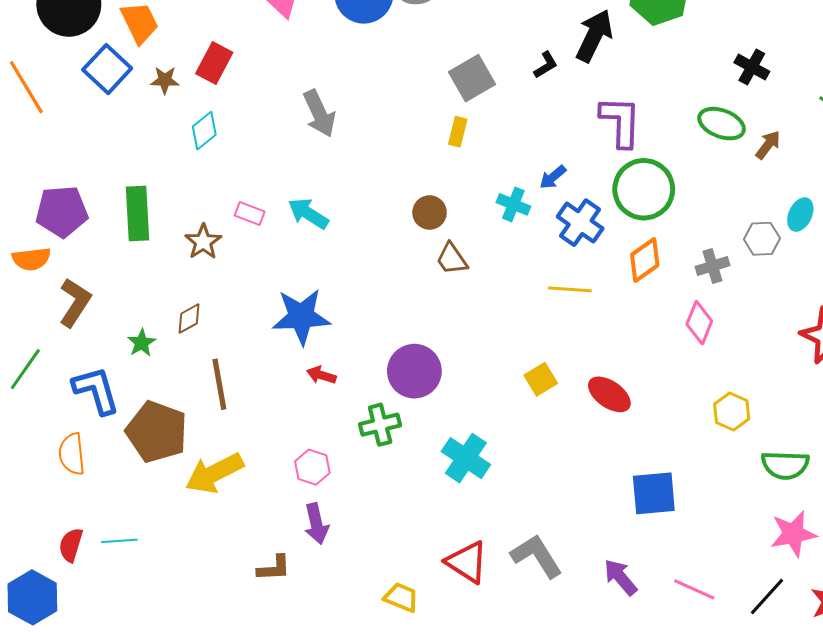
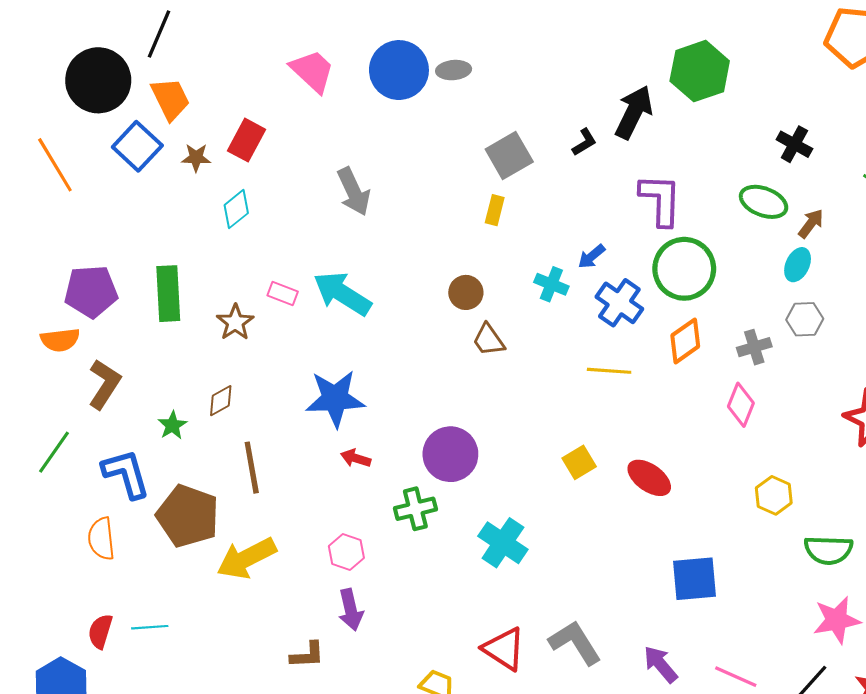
cyan arrow: (308, 214) -> (342, 294), size x1.4
cyan ellipse: (800, 215) -> (798, 265), moved

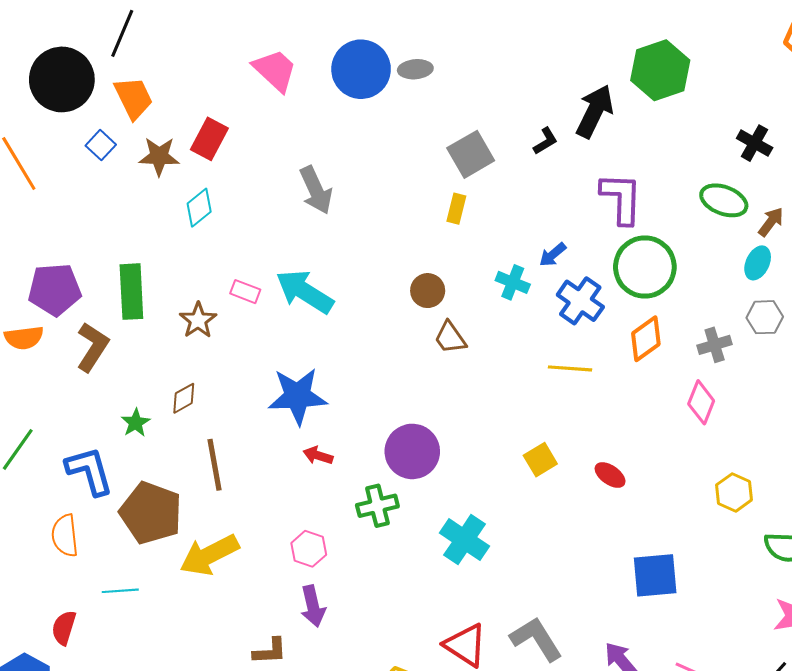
blue square: (137, 146) -> (101, 145), size x0.6
brown star: (196, 158) -> (159, 156), size x1.4
brown L-shape: (104, 384) -> (93, 347), moved
red ellipse: (649, 478) -> (610, 475), size x0.7
cyan line: (150, 627) -> (120, 591), moved

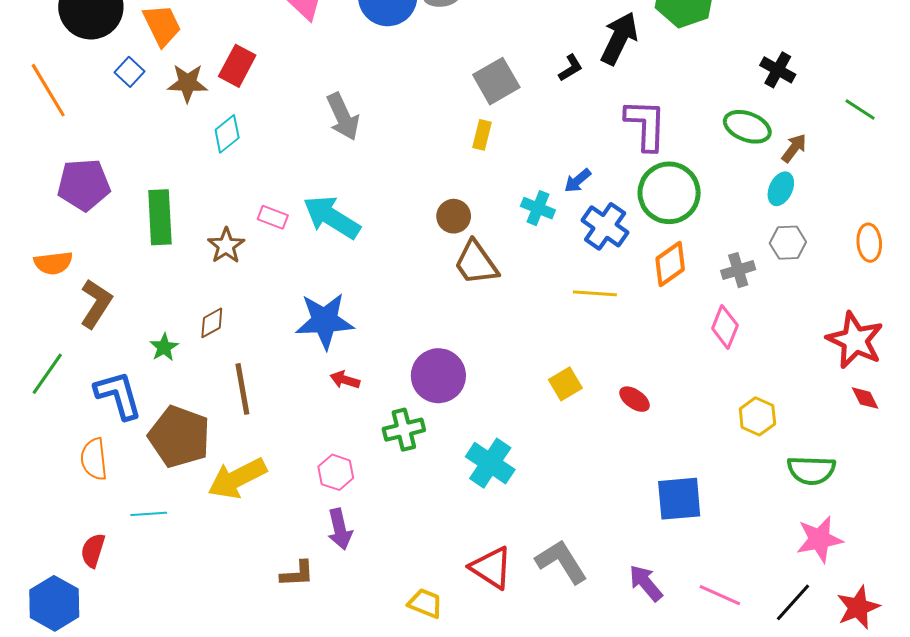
purple pentagon: (55, 290) -> (84, 185), moved
brown trapezoid: (450, 338) -> (476, 263), size x1.4
brown L-shape: (93, 347) -> (96, 304), moved

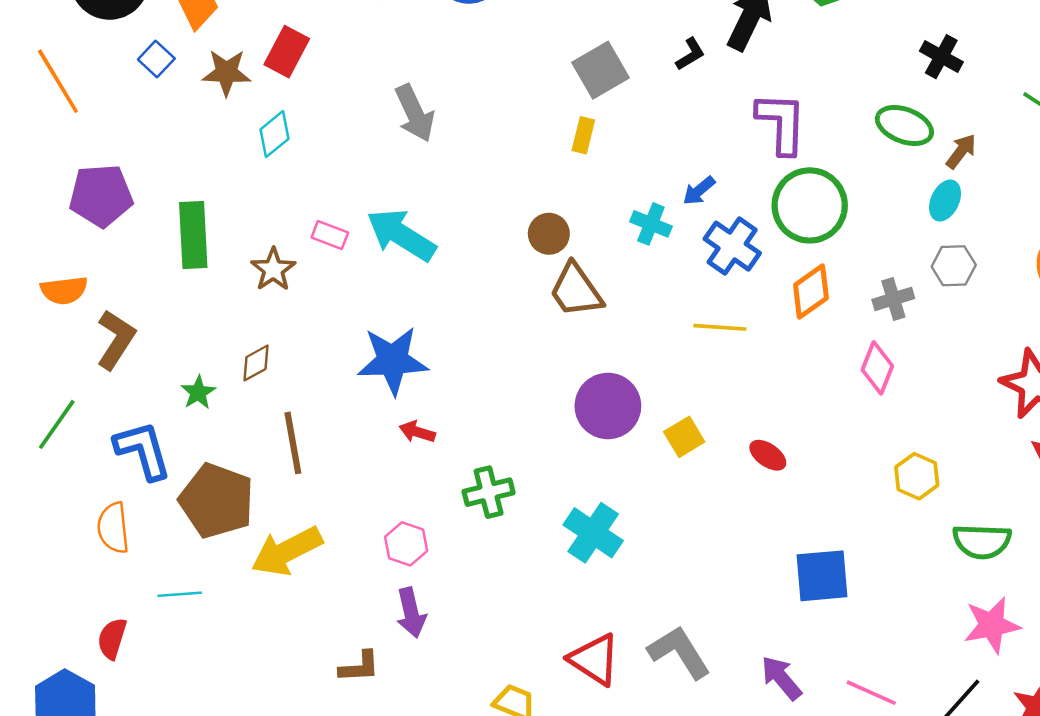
purple circle: (438, 376) -> (608, 406), moved

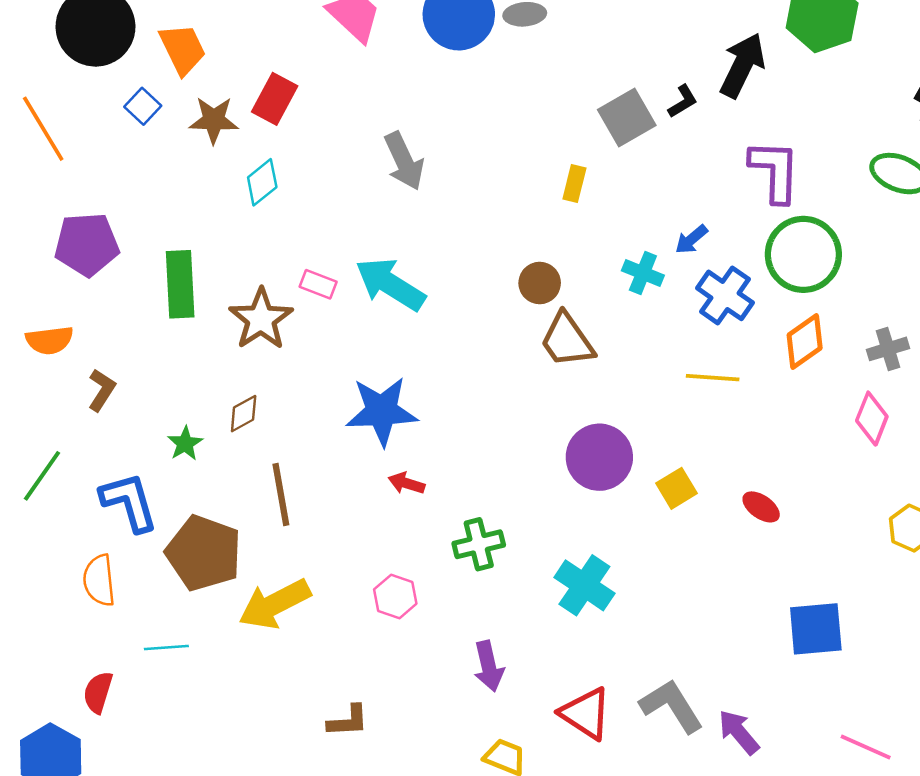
gray square: (601, 70) -> (627, 118), moved
brown star: (273, 269) -> (261, 319), size x1.4
brown L-shape: (116, 340) -> (102, 390), size x0.7
purple arrow: (411, 613) -> (489, 666), moved
purple arrow: (781, 678) -> (739, 732), moved

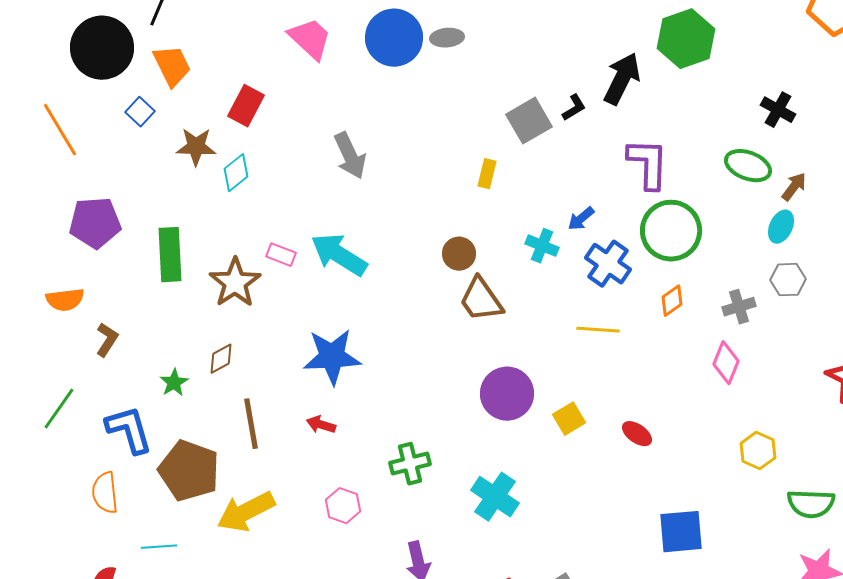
brown star: (214, 120) -> (196, 147), moved
orange diamond: (805, 341) -> (672, 301), size x0.7
red arrow: (407, 483) -> (321, 425), moved

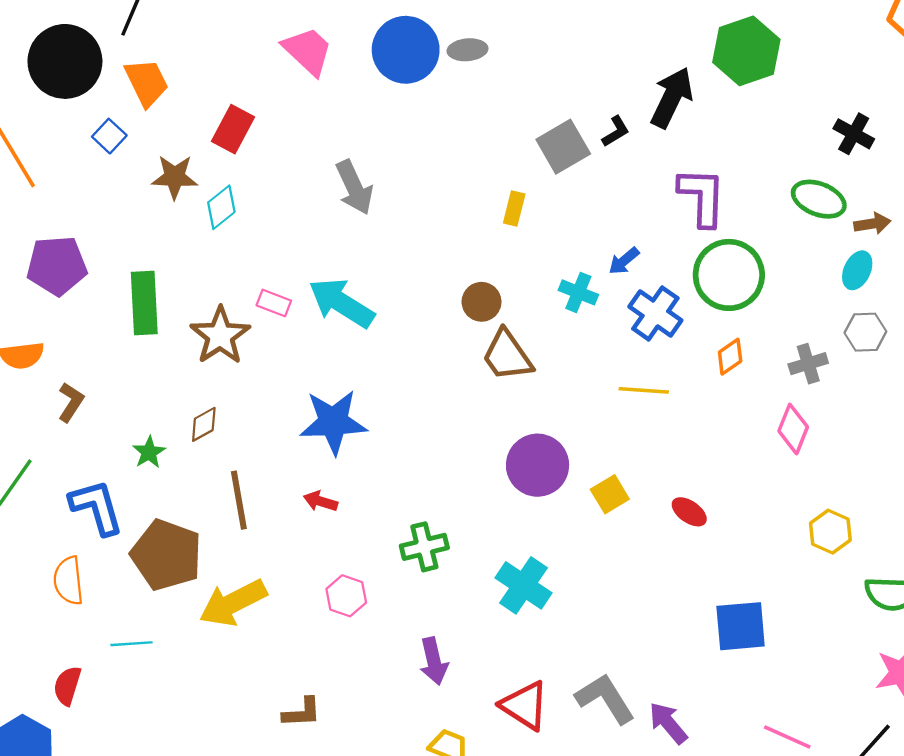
brown arrow: (794, 187) -> (872, 224), turned 44

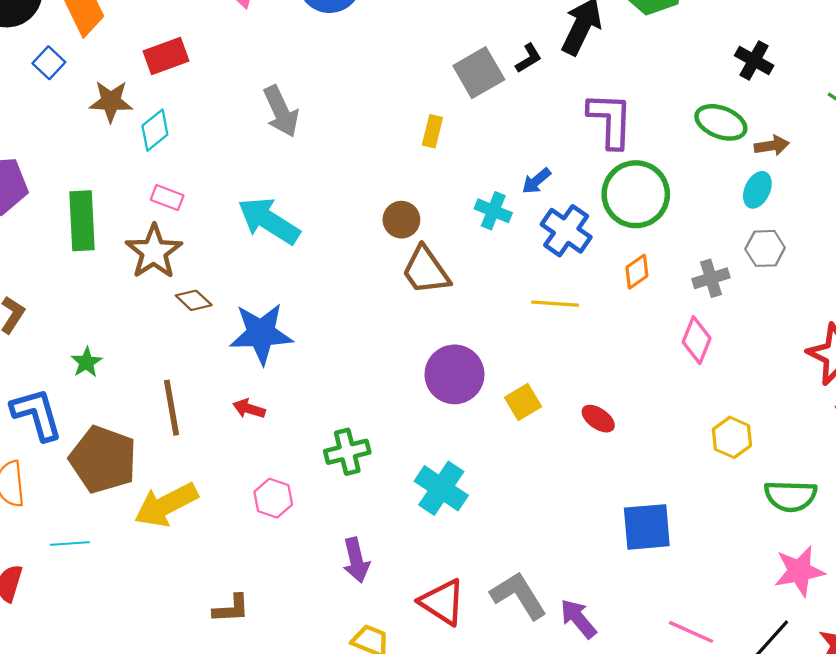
red rectangle: (233, 129) -> (166, 56), turned 42
pink rectangle: (274, 303) -> (167, 198), moved
brown diamond: (204, 424) -> (194, 300), moved, turned 72

